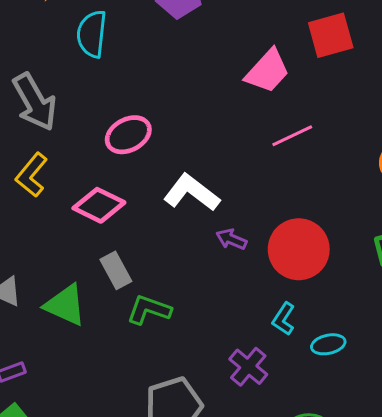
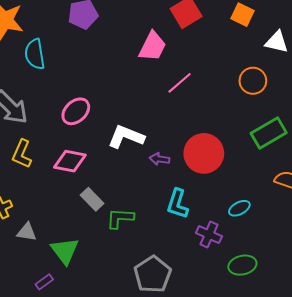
green triangle: (65, 305) -> (65, 251), moved, turned 44
cyan L-shape: (284, 319) -> (177, 204), moved, size x1.4
purple cross: (248, 367) -> (209, 235), moved

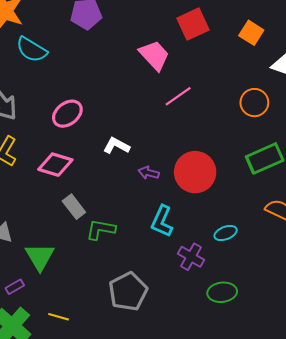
pink trapezoid: (152, 46) -> (154, 55), turned -76
cyan semicircle: (35, 54) -> (32, 50), turned -56
white L-shape: (126, 137) -> (116, 146), size x0.7

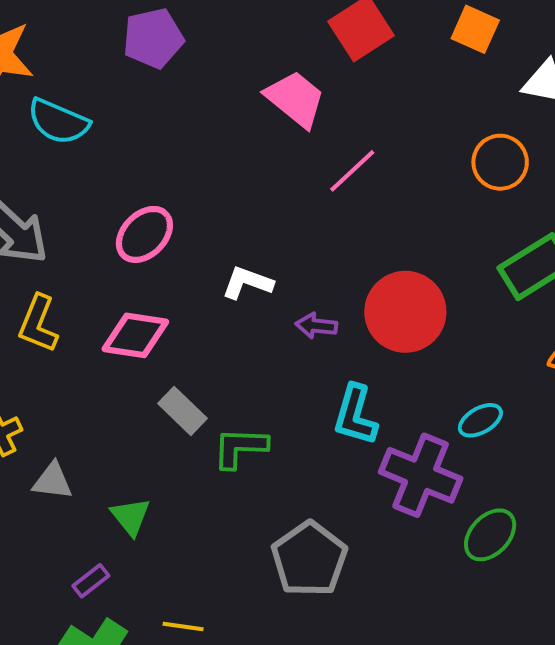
green triangle: (40, 257) -> (131, 517), size x0.7
purple cross: (191, 257) -> (421, 475), size x1.5
green ellipse: (222, 292) -> (490, 535), turned -32

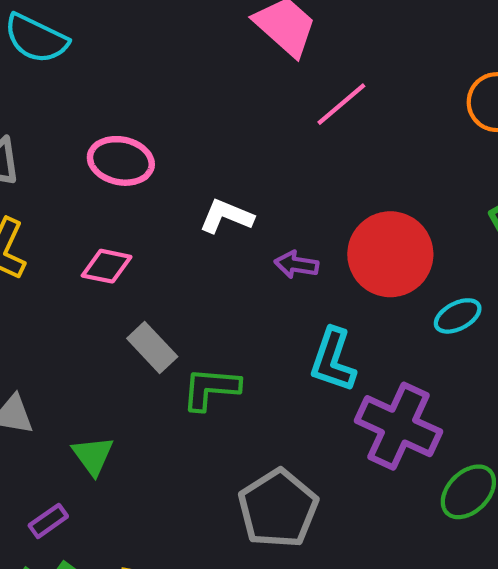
pink ellipse: (144, 234) -> (121, 161), turned 54
pink diamond: (135, 335) -> (107, 266), size x0.7
cyan ellipse: (480, 420) -> (458, 316), moved

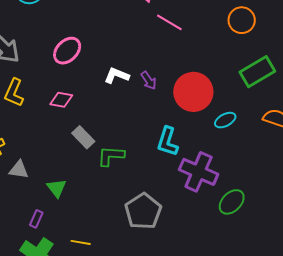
pink line: (341, 104) -> (169, 22), turned 72
pink ellipse: (121, 161) -> (67, 51), turned -56
purple arrow: (296, 265) -> (149, 80), moved, turned -132
purple rectangle: (48, 521) -> (36, 219), turned -30

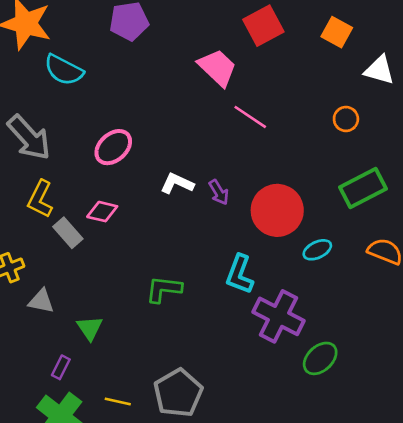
orange circle: (242, 20) -> (346, 119), size x0.7
gray rectangle: (83, 137) -> (68, 233), moved
gray pentagon: (143, 211) -> (178, 393), moved

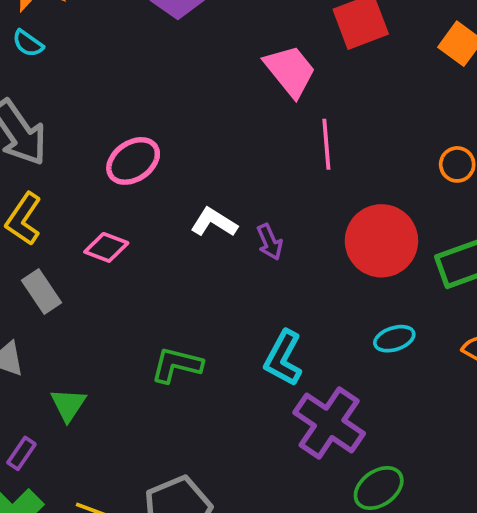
cyan semicircle: (64, 70) -> (28, 43), moved, size x0.6
pink line: (250, 117) -> (326, 144), turned 44
red circle: (277, 210) -> (381, 241), moved
gray rectangle: (68, 233) -> (42, 291), moved

